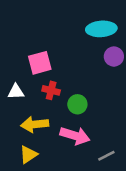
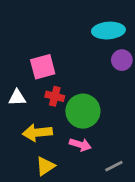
green circle: (77, 104) -> (83, 111), size x1.6
pink arrow: (75, 136) -> (80, 145), size x0.7
yellow triangle: (28, 155) -> (45, 166), moved

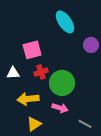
cyan ellipse: (108, 31) -> (65, 22), moved, turned 60
red cross: (55, 96) -> (41, 72), turned -32
gray line: (114, 166) -> (85, 124), turned 56

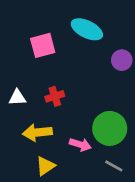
cyan ellipse: (65, 22) -> (87, 29), turned -30
pink square: (32, 50) -> (43, 45), moved
green circle: (62, 83) -> (110, 128), moved

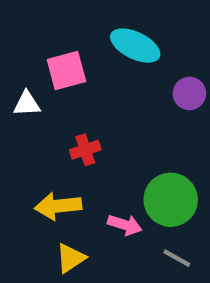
white triangle: (17, 98) -> (27, 104), moved

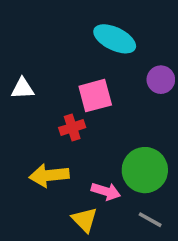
pink square: (66, 71) -> (95, 96), moved
yellow triangle: (71, 258) -> (85, 220), moved, turned -40

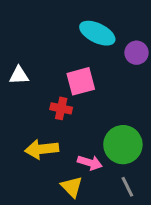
purple circle: (161, 80) -> (137, 53), moved
red cross: (72, 128) -> (61, 108), turned 30
gray line: (150, 220) -> (127, 187), turned 35

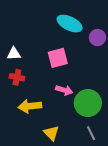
red cross: (61, 108) -> (17, 77), moved
pink arrow: (90, 163) -> (64, 90), moved

